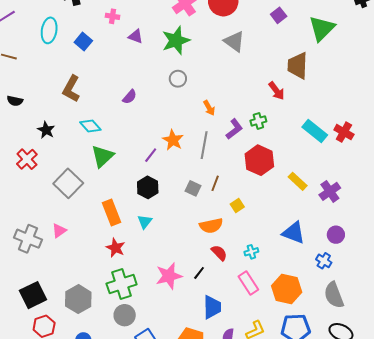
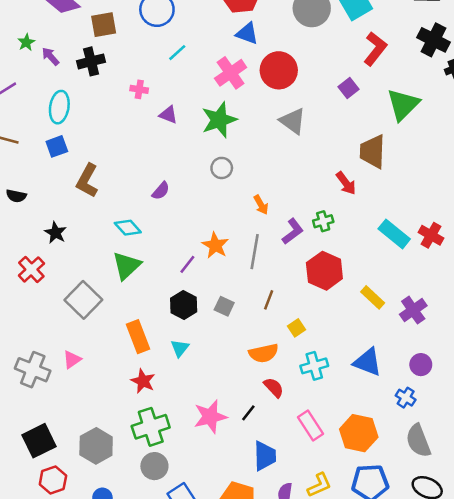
blue square: (83, 41) -> (57, 146), moved, turned 30
cyan diamond: (90, 126) -> (128, 228), moved
gray square: (193, 188) -> (224, 306), moved
cyan cross: (251, 252) -> (314, 366), moved, size x1.5

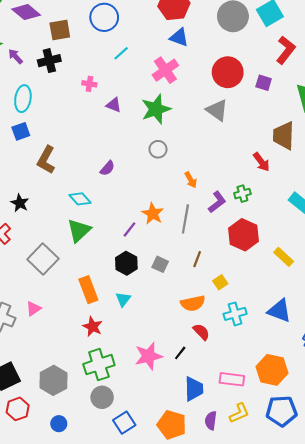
red circle: (279, 70) -> (228, 72), moved
purple square: (349, 88) -> (264, 83), turned -35
pink rectangle: (310, 425) -> (232, 379), moved, turned -50

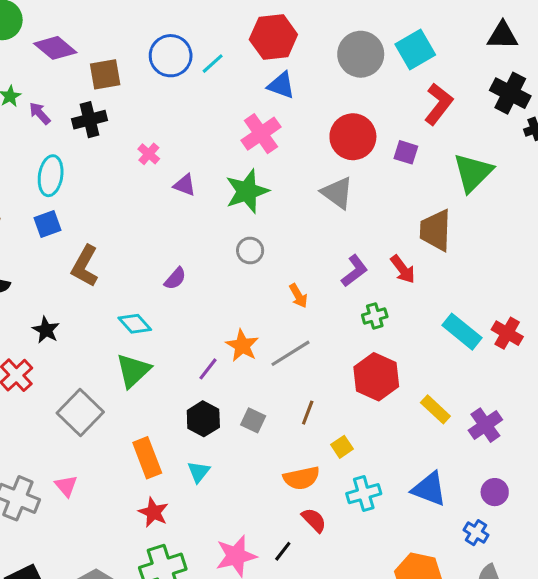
cyan line: (121, 53) -> (213, 64), moved
pink cross: (89, 84) -> (149, 154), turned 32
purple L-shape: (217, 202) -> (354, 271), moved
gray line: (185, 219) -> (291, 353), turned 48
pink triangle: (33, 309) -> (66, 486), turned -35

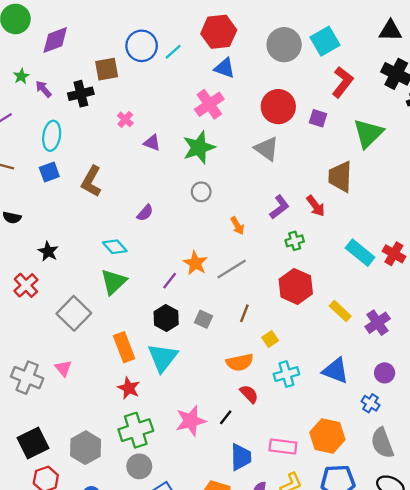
purple diamond: (55, 48) -> (55, 40), turned -60
brown square: (105, 74) -> (107, 69), moved
brown L-shape: (85, 266) -> (91, 181), moved
cyan triangle: (199, 472) -> (163, 358), size x1.8

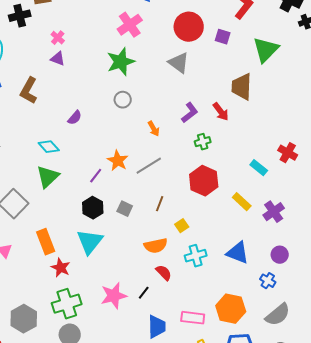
purple triangle: (152, 143) -> (58, 59), moved
cyan rectangle: (360, 253) -> (259, 168), moved, size x0.7
orange rectangle: (124, 347) -> (46, 242), moved
gray semicircle: (382, 443) -> (278, 315), turned -108

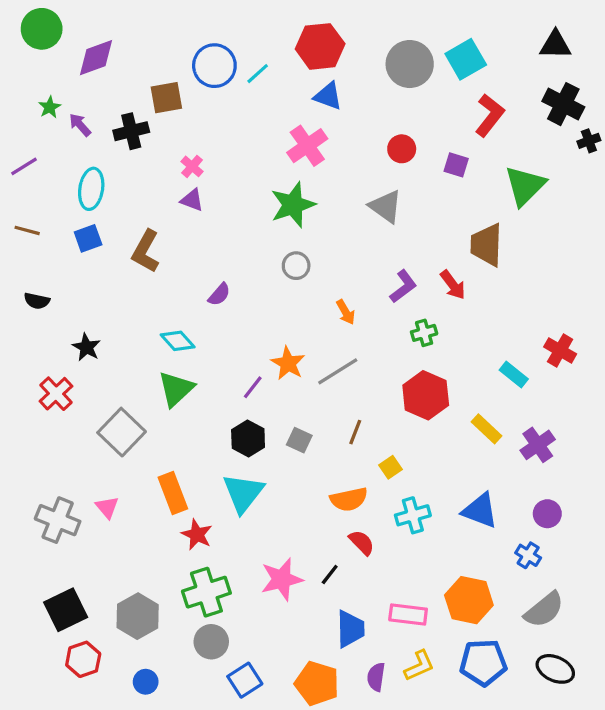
red circle: (189, 27) -> (402, 149), size x0.6

